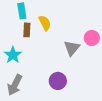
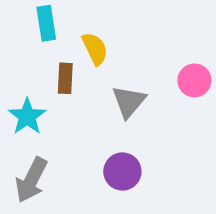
brown rectangle: (27, 30) -> (65, 78), moved
gray triangle: (72, 48) -> (129, 102), moved

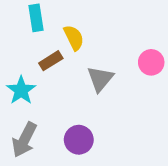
brown rectangle: (65, 78) -> (51, 61), turned 55
purple circle: (122, 171) -> (79, 140), moved

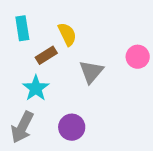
cyan rectangle: (36, 18) -> (22, 28), moved
cyan star: (21, 90) -> (36, 88), moved

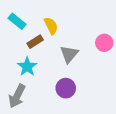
cyan rectangle: (22, 28) -> (17, 21), turned -42
purple circle: (72, 127) -> (66, 88), moved

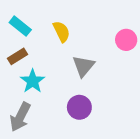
brown rectangle: (35, 42) -> (17, 56), moved
pink circle: (104, 43) -> (126, 40), moved

